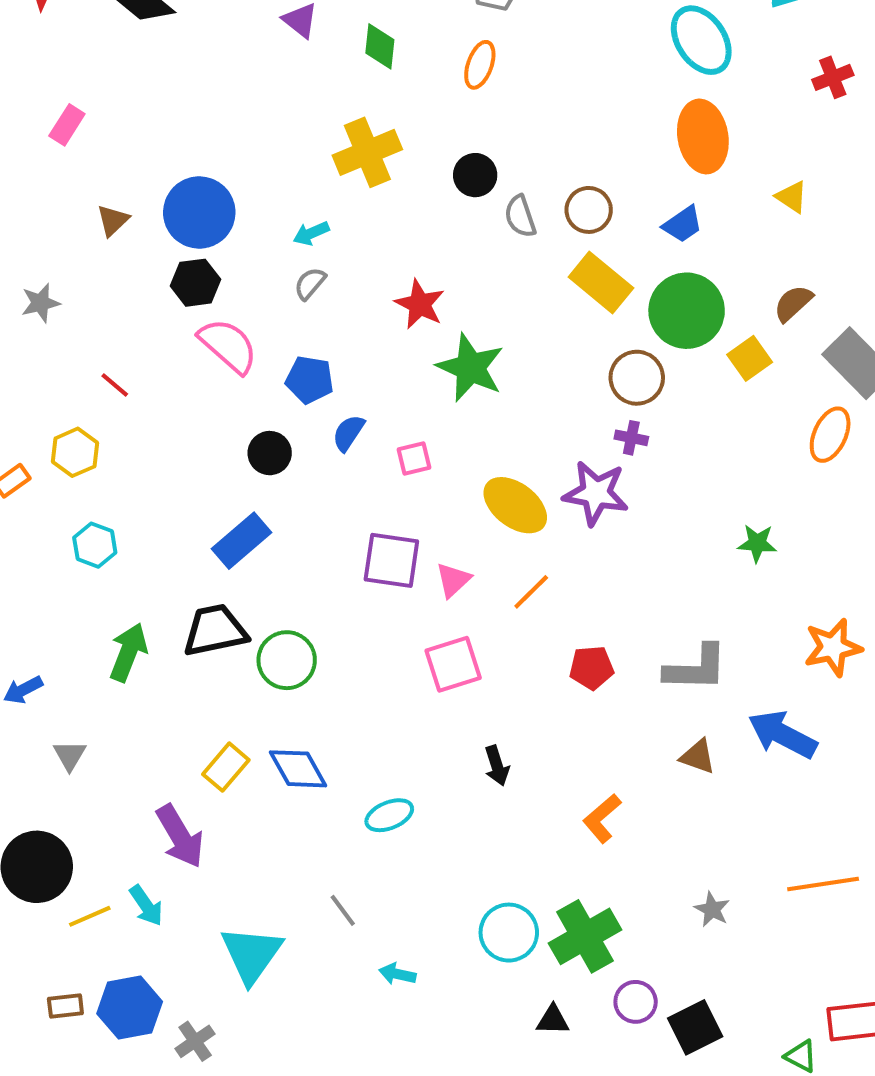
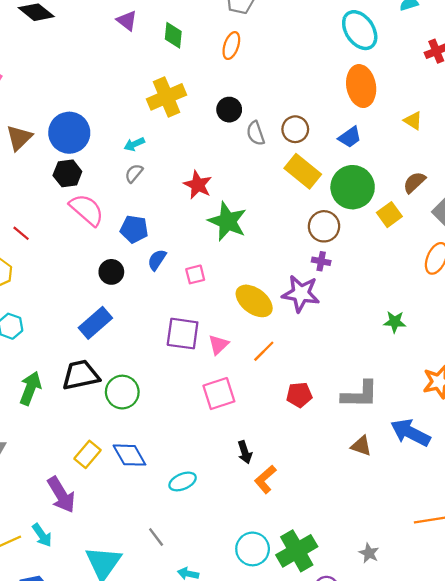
brown triangle: (113, 220) -> (19, 138), size x1.4
orange L-shape: (602, 818) -> (265, 479), moved
gray star: (712, 909) -> (369, 553), moved

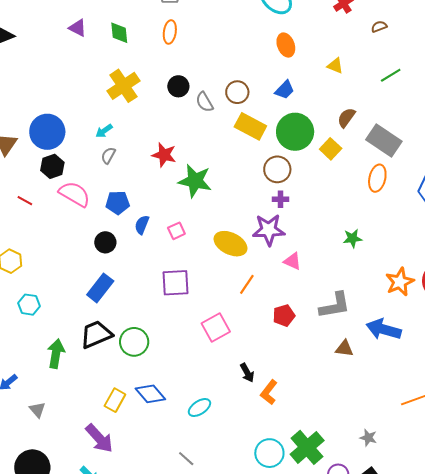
orange ellipse: (361, 86) -> (286, 45), size x0.7
red line: (21, 233) -> (25, 201), moved
pink triangle: (218, 345) -> (292, 261), moved, turned -42

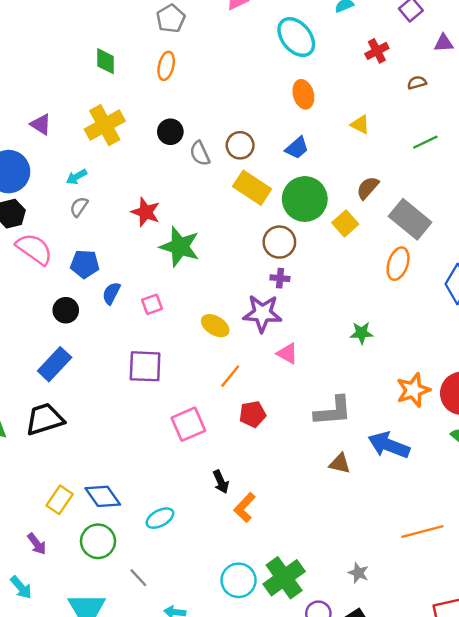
purple triangle: (78, 28) -> (41, 124), moved
yellow ellipse: (230, 244) -> (215, 326), size x0.7
red pentagon: (284, 315) -> (253, 414), moved
green circle: (134, 342) -> (98, 541), moved
purple arrow: (99, 438) -> (37, 544), size x0.6

